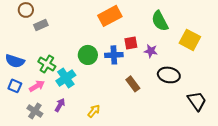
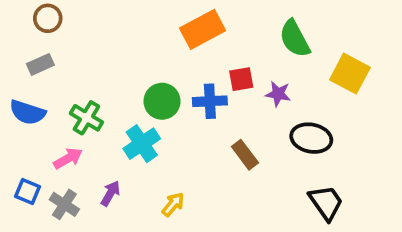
gray rectangle: (41, 25) -> (40, 64), moved
cyan cross: (66, 78) -> (142, 144), moved
blue square: (15, 86) -> (28, 192), moved
black trapezoid: (197, 101) -> (326, 203), moved

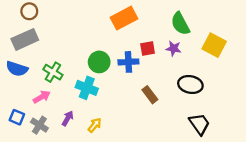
gray rectangle: (40, 64) -> (25, 39), size x1.6
purple star: (278, 94) -> (174, 48), moved
cyan cross: (142, 144) -> (87, 88), turned -35
yellow arrow: (173, 204) -> (95, 125), moved

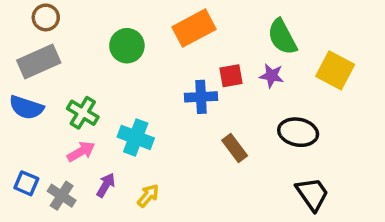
green circle: (99, 62) -> (127, 46), moved
pink arrow: (42, 97) -> (81, 152), moved

